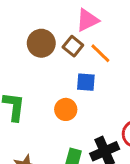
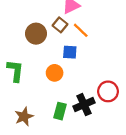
brown circle: (41, 43) -> (36, 34), moved

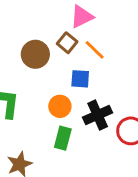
black cross: (84, 105) -> (98, 115), moved
green rectangle: (60, 111) -> (63, 138), moved

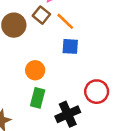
blue square: (80, 79) -> (70, 46), moved
black cross: (98, 115) -> (68, 114), moved

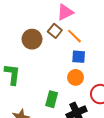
orange circle: (35, 70) -> (76, 77), moved

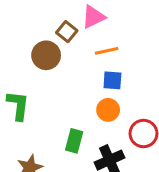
brown square: (55, 31) -> (67, 32), moved
orange line: (74, 36) -> (107, 51), turned -56

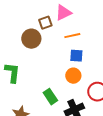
brown square: (67, 32) -> (45, 23), turned 32
green rectangle: (74, 141) -> (50, 97), turned -49

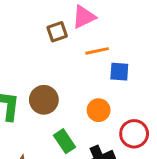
brown circle: (31, 39) -> (44, 100), moved
blue square: (76, 56) -> (119, 72), moved

